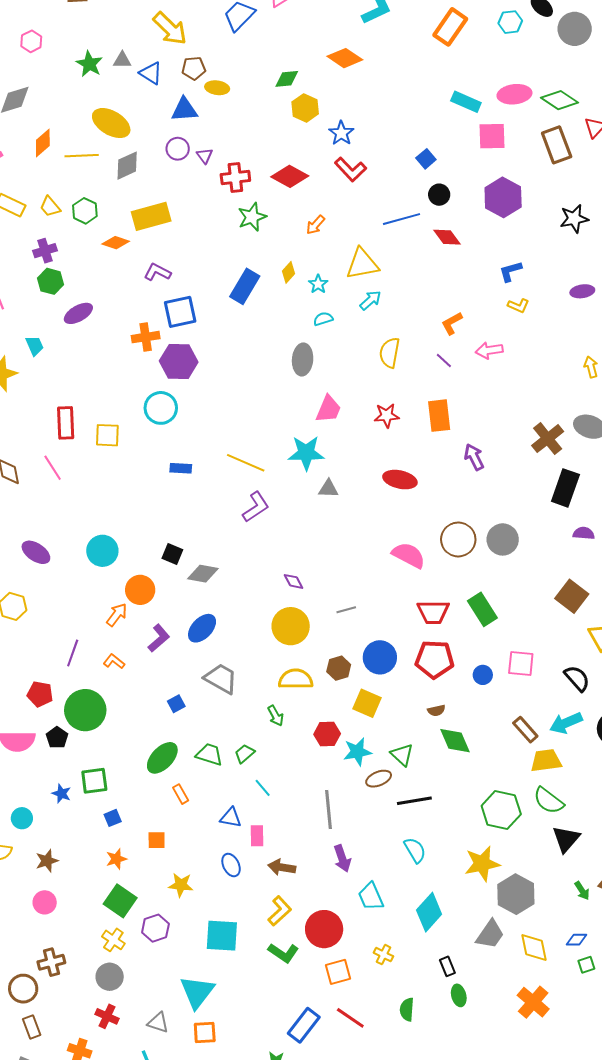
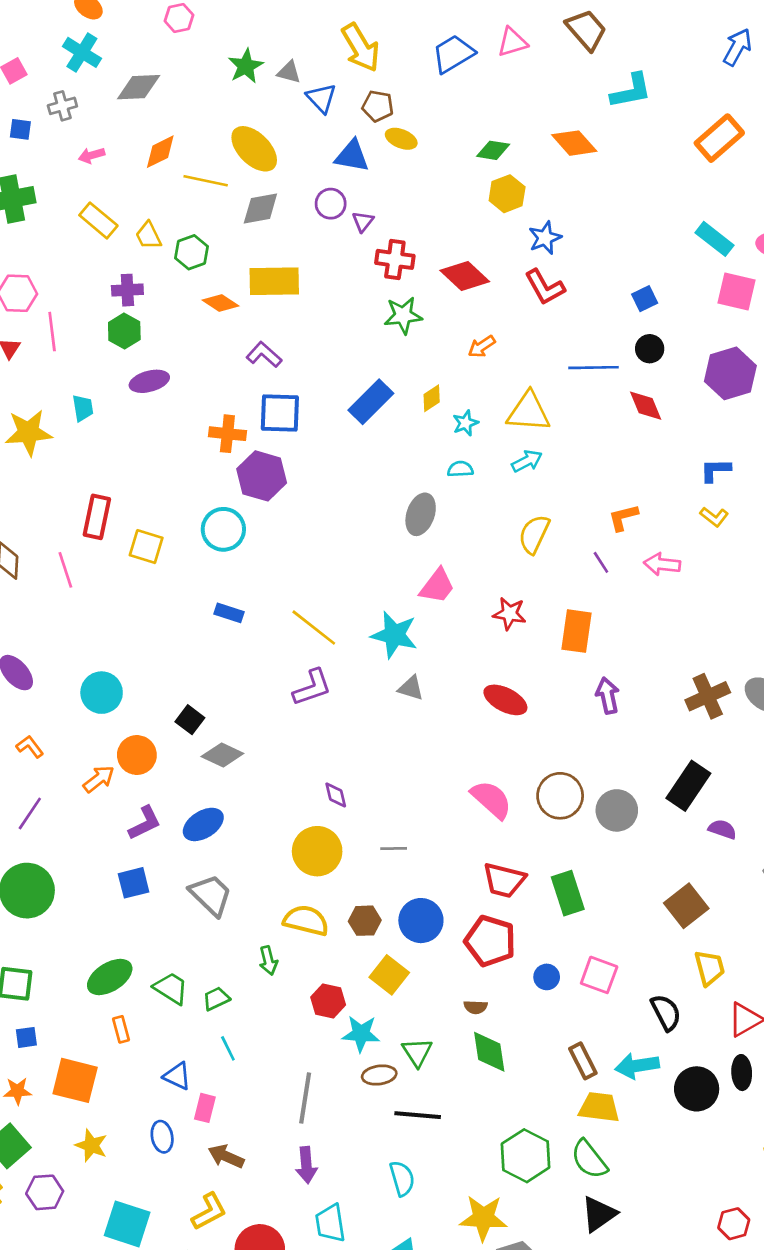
black rectangle: (565, 488) -> (688, 786), moved
orange L-shape: (114, 661) -> (30, 747), moved
blue square: (176, 704) -> (134, 883), moved, size x1.4
orange square: (157, 840) -> (75, 1080), size x1.8

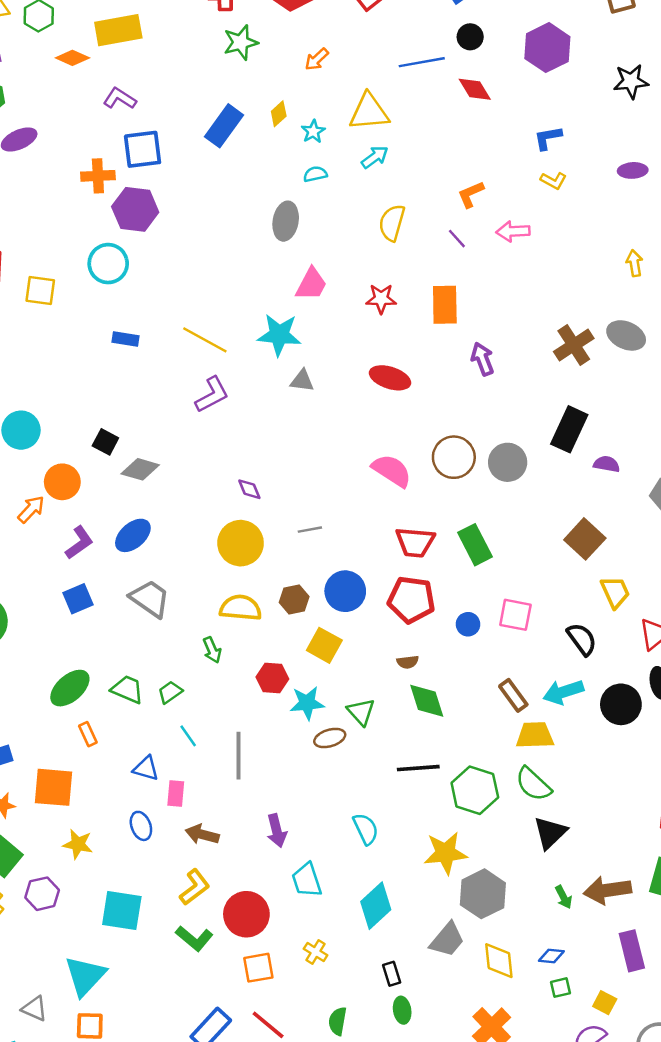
gray line: (305, 1098) -> (238, 756), moved
black line: (418, 1115) -> (418, 768), moved

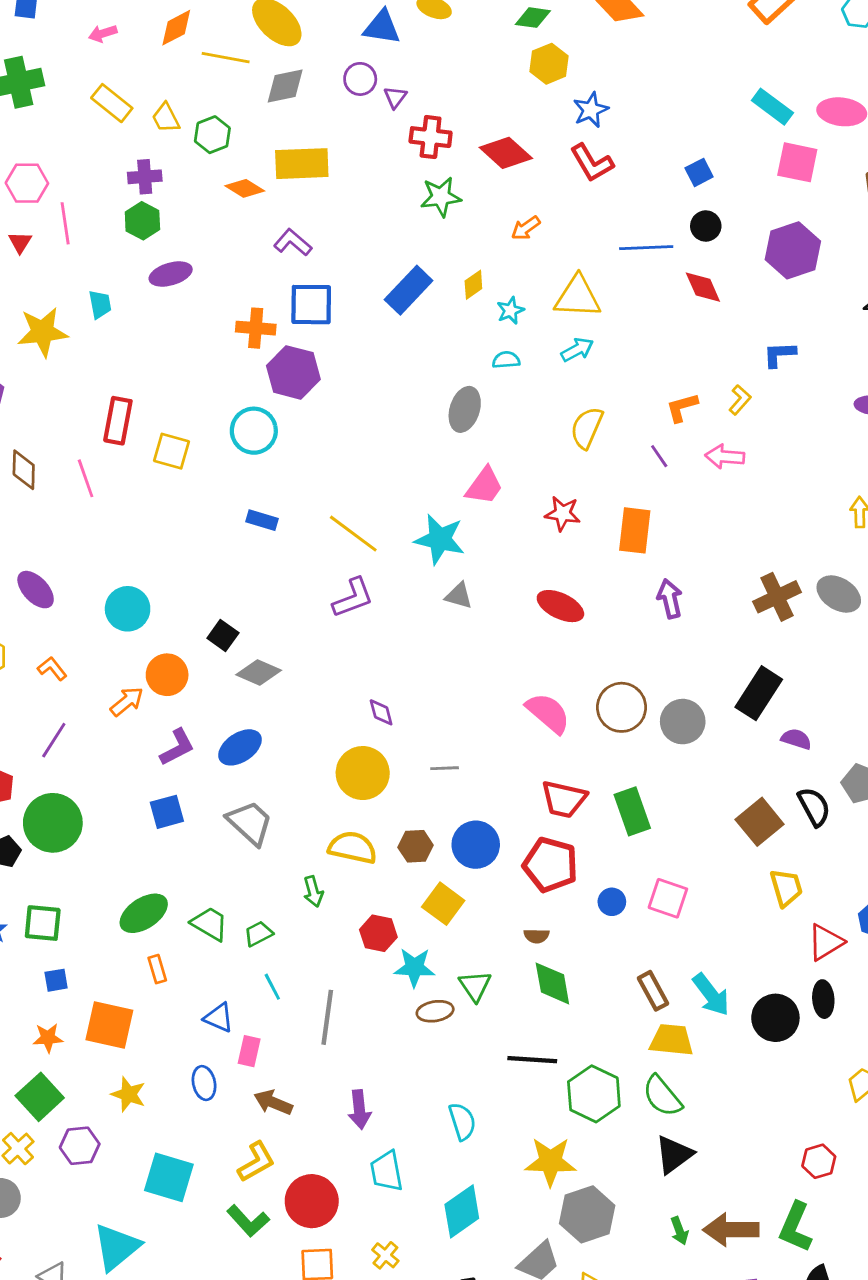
yellow L-shape: (553, 181) -> (740, 400), moved, turned -85
black semicircle: (582, 639) -> (814, 807), moved
cyan arrow: (563, 692) -> (711, 995), turned -117

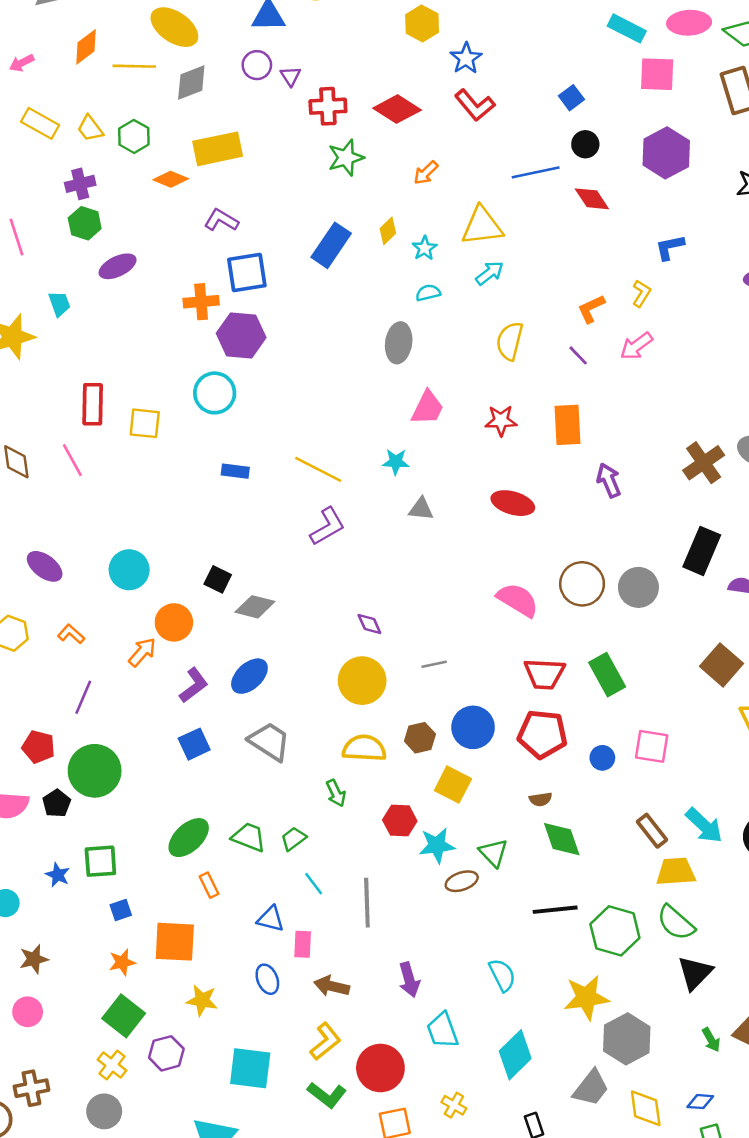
pink arrow: (725, 457) -> (636, 346), turned -32
cyan star: (440, 539) -> (396, 462), size x0.6

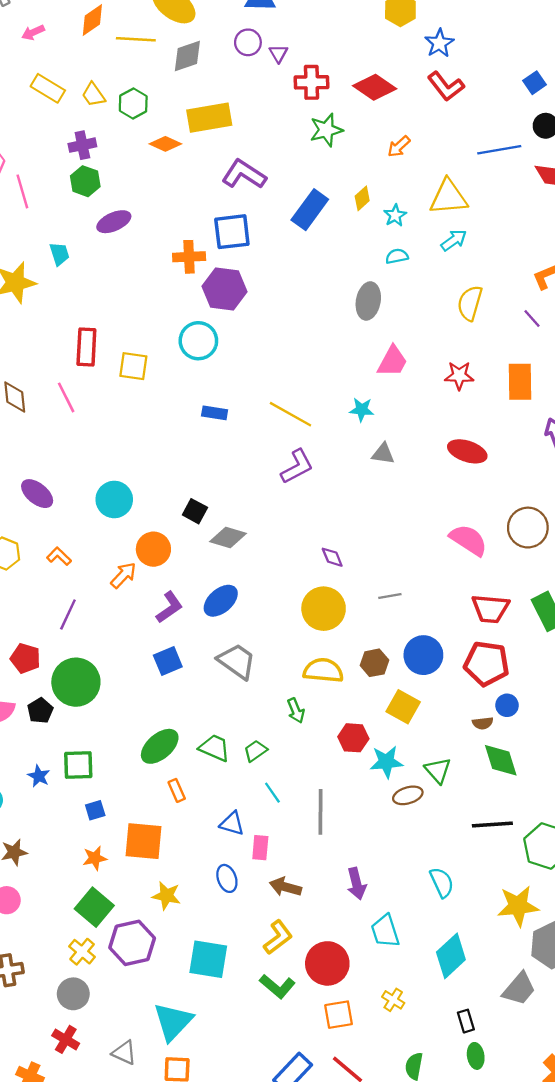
purple L-shape: (221, 220) -> (244, 174), moved, size x1.4
blue circle: (602, 758) -> (507, 705), moved
purple hexagon: (166, 1053) -> (132, 943), size x1.4

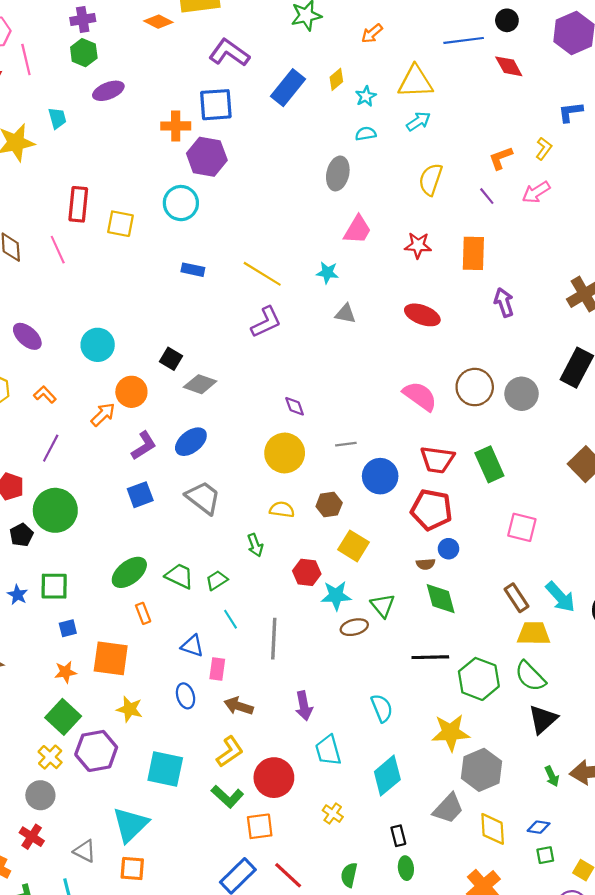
blue circle: (423, 655) -> (380, 476), moved
yellow semicircle: (323, 670) -> (282, 510), size x0.7
orange square: (339, 1015) -> (260, 826), moved

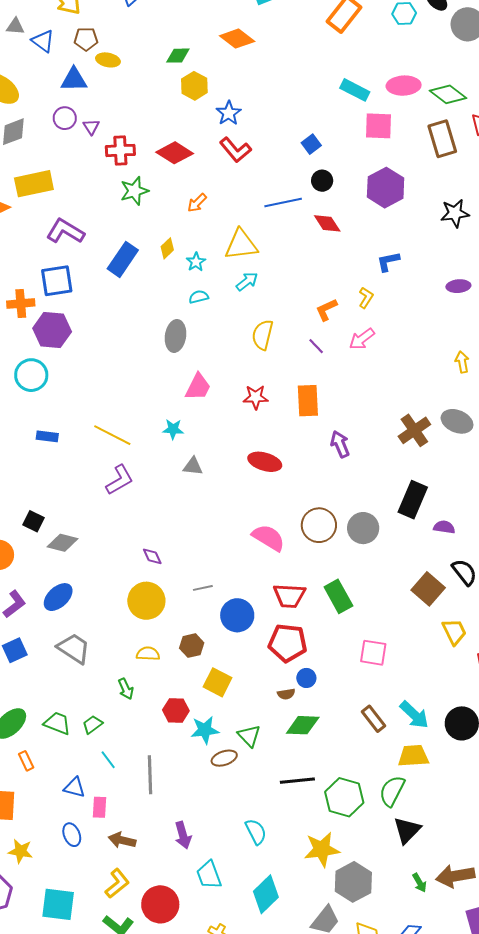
green diamond: (441, 599) -> (303, 725), turned -68
yellow trapezoid: (534, 634) -> (413, 756), moved
green semicircle: (530, 676) -> (392, 791), turned 76

